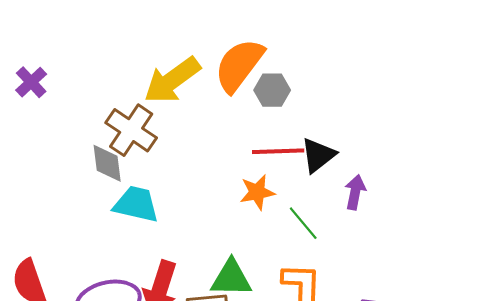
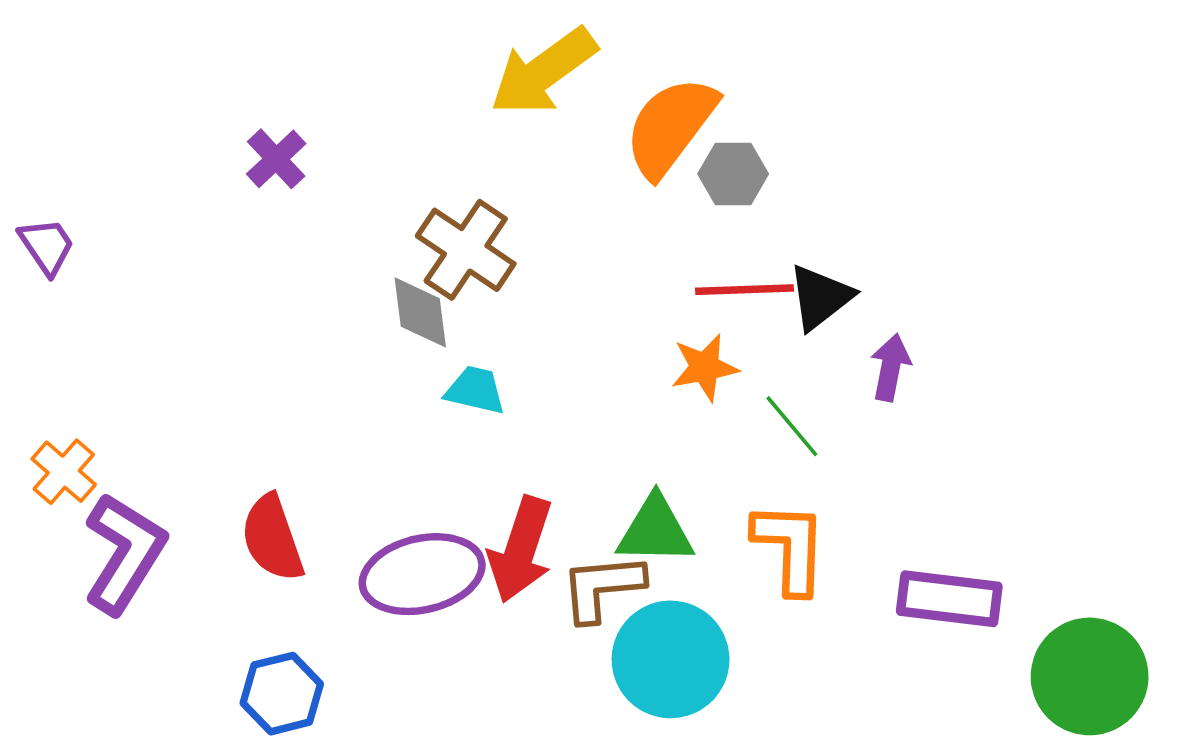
yellow arrow: (172, 80) -> (543, 72), moved
cyan trapezoid: (136, 204) -> (475, 390), size x0.7

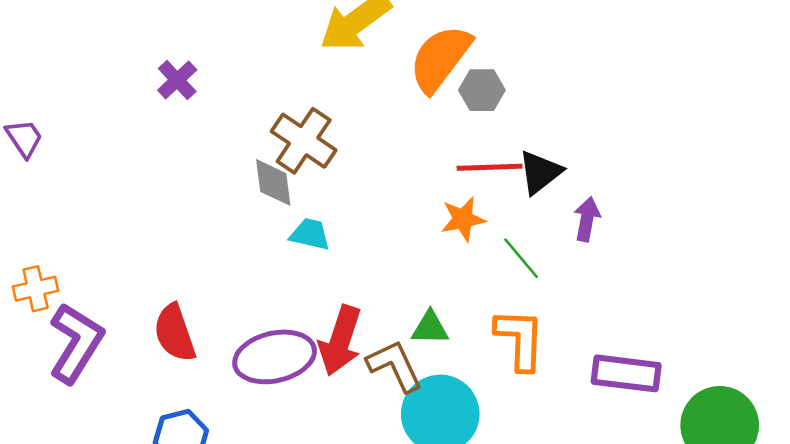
orange cross: (64, 472) -> (36, 289), turned 36
green triangle: (655, 530) -> (430, 328), size x0.7
brown L-shape: (602, 587) -> (395, 366), turned 70

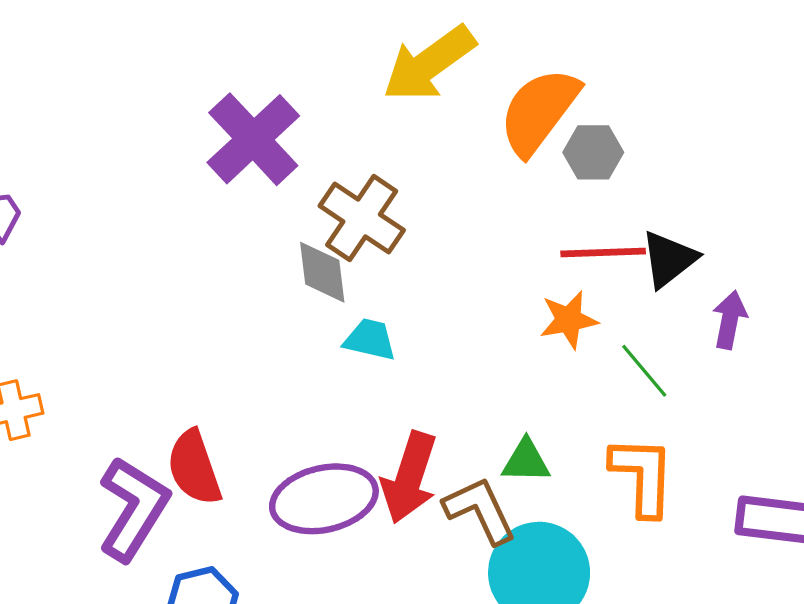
purple cross: (177, 80) -> (253, 139), moved, size x1.8
purple L-shape: (76, 343) -> (133, 509), moved

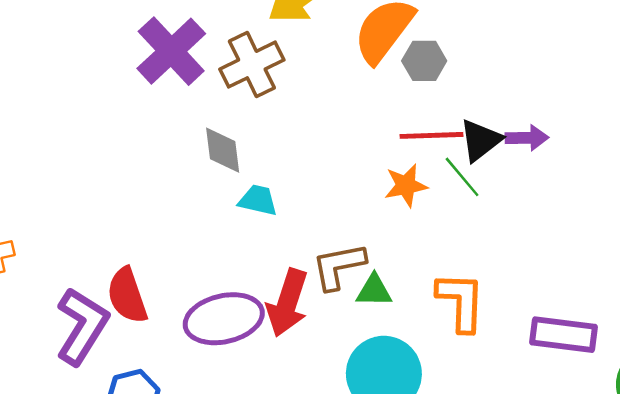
brown cross: (362, 218) -> (252, 65), moved, turned 30
purple arrow: (730, 320) -> (527, 138), moved, turned 78
green line: (644, 371) -> (462, 177), moved
brown L-shape: (480, 510) -> (339, 266), moved, turned -76

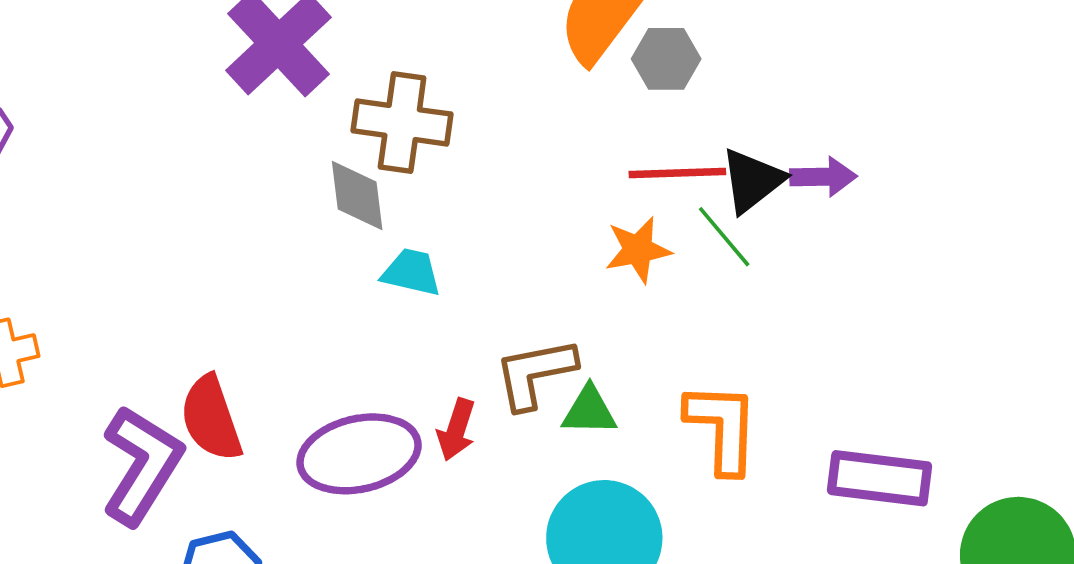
brown cross: (252, 65) -> (402, 122), moved, turned 34
red arrow: (287, 303) -> (456, 430), size x0.6

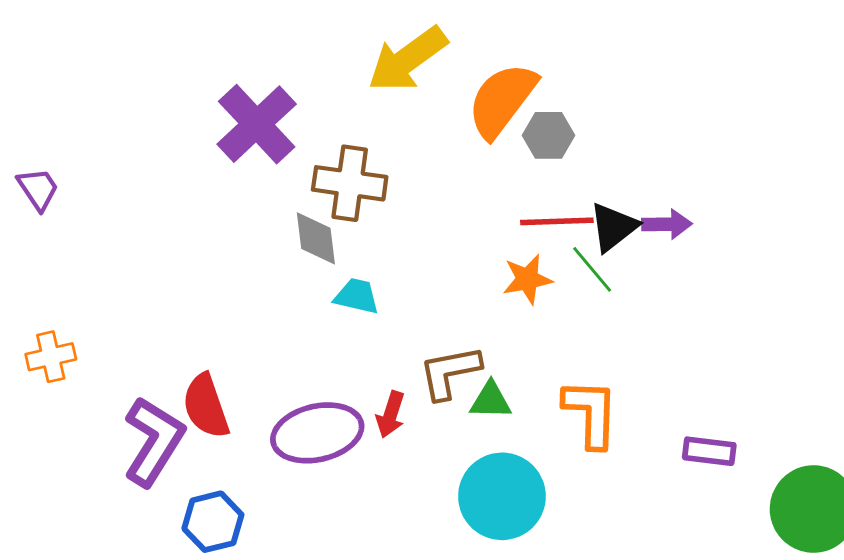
purple rectangle: (880, 478) -> (709, 451), size x0.7

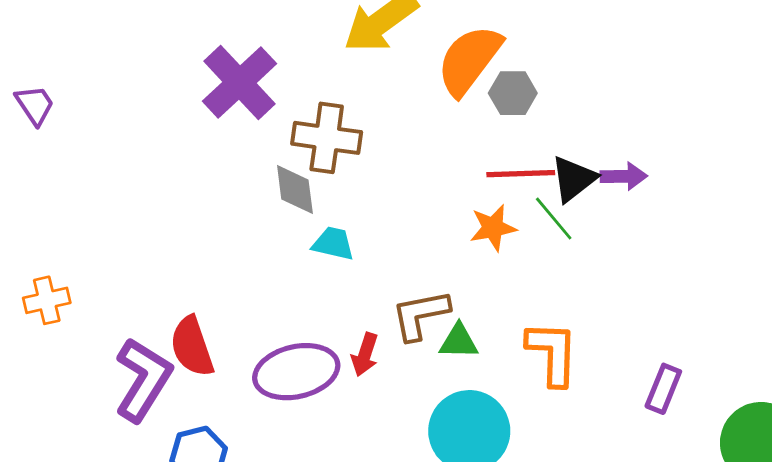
purple trapezoid: (38, 189) -> (35, 105), moved
purple rectangle: (709, 451) -> (663, 389), turned -75

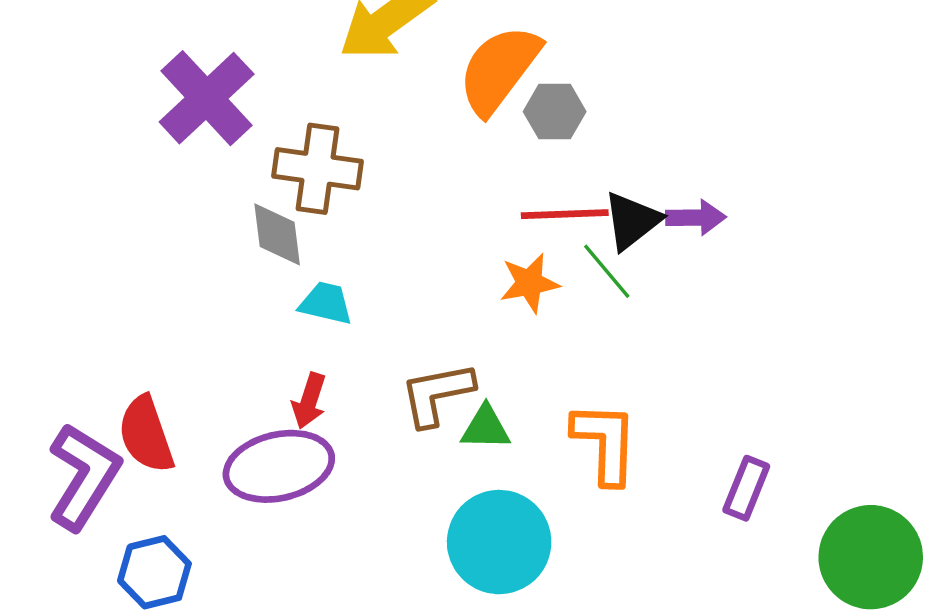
red arrow: (365, 354) -> (309, 401), moved

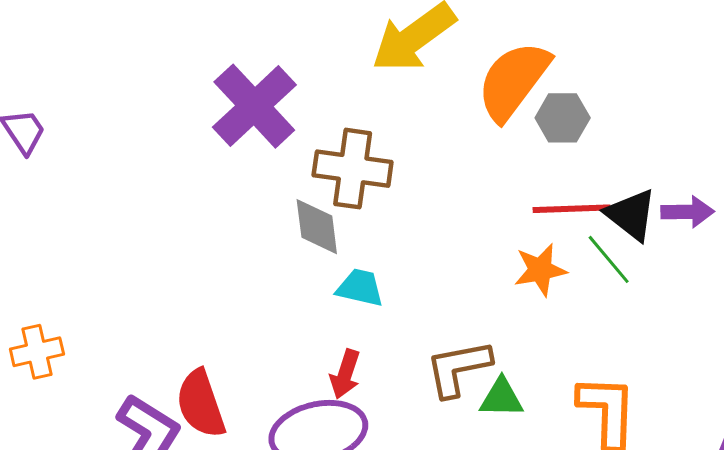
black triangle: (632, 221) -> (631, 215), turned -44

